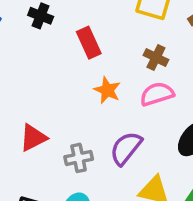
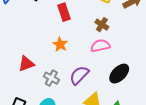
orange star: (107, 90) -> (60, 44), moved
gray cross: (79, 158) -> (51, 78), turned 35

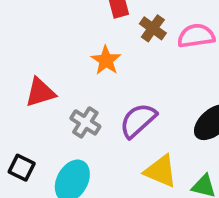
brown cross: (102, 25) -> (153, 28), moved
pink semicircle: (100, 46) -> (196, 36), moved

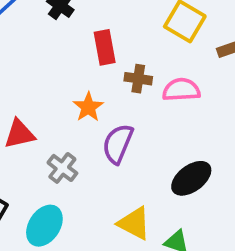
brown cross: (153, 28) -> (138, 79), turned -32
purple semicircle: (138, 120) -> (118, 144), moved, turned -30

